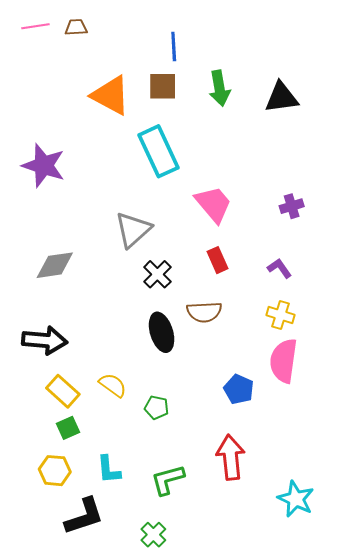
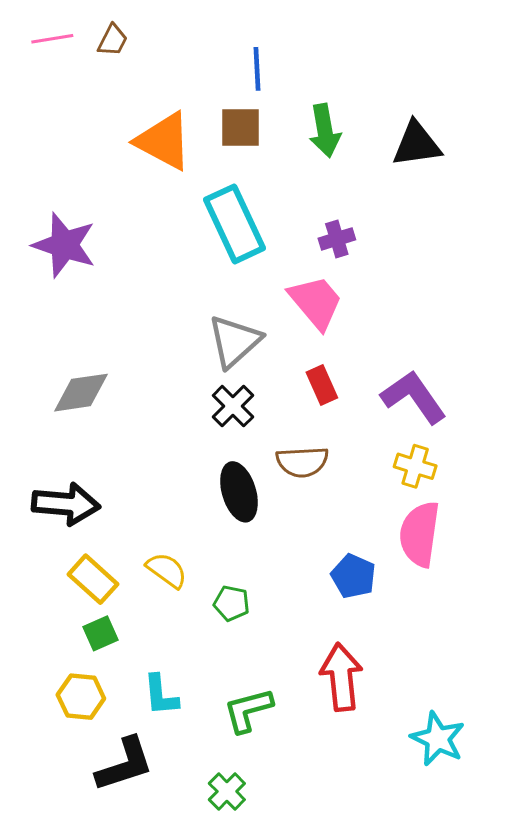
brown trapezoid: (76, 27) -> (113, 40), turned 120
purple cross: (292, 206) -> (337, 239), moved
gray triangle: (133, 230) -> (234, 341), moved
purple L-shape: (279, 268) -> (414, 397), size x1.8

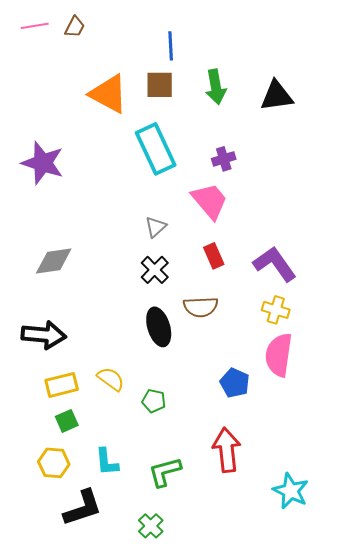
gray triangle: (234, 341) -> (156, 227), size x0.6
yellow rectangle: (93, 579) -> (62, 385), turned -56

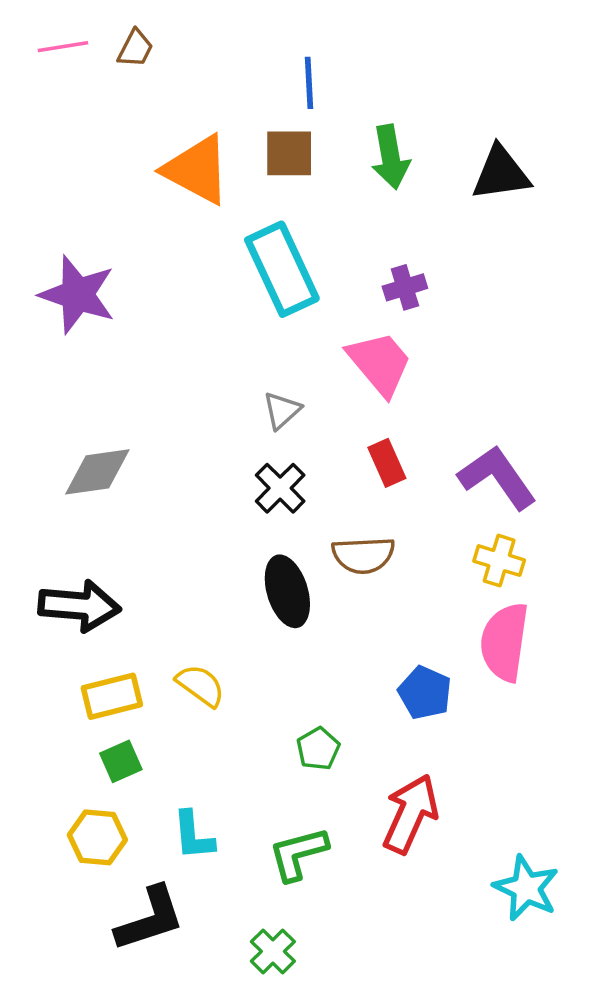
green pentagon: (154, 401) -> (318, 749), moved, turned 30
red arrow: (227, 450) -> (410, 814), turned 30

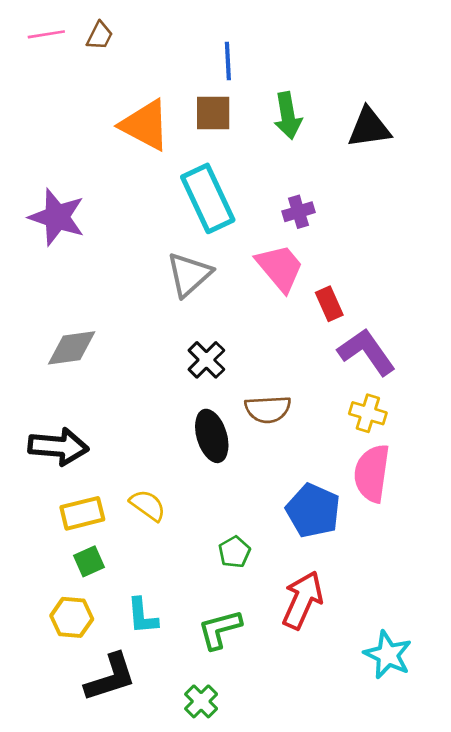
gray triangle: (282, 410) -> (189, 274), moved, size x1.6
red rectangle: (387, 463) -> (329, 304), moved
blue pentagon: (425, 693) -> (313, 511), size x1.4

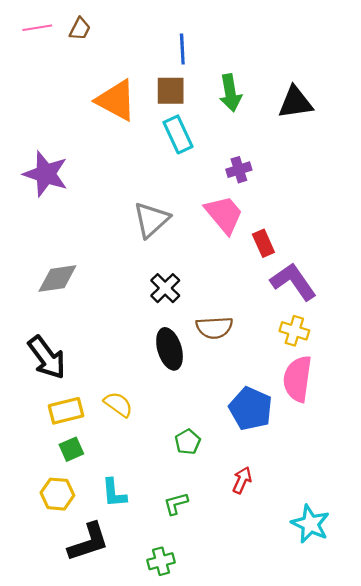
cyan rectangle: (208, 198) -> (178, 134), moved, size x0.7
black arrow: (58, 447) -> (47, 357), turned 48
red arrow: (302, 600) -> (242, 480), size x0.6
green L-shape: (220, 629) -> (176, 504), size x0.7
green cross: (201, 701) -> (161, 561), turned 30

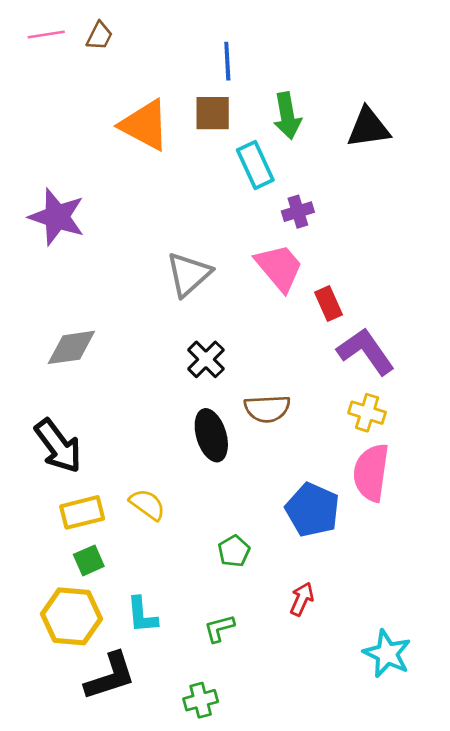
cyan rectangle: (178, 134) -> (255, 165), moved
yellow hexagon: (57, 494) -> (71, 616), size x1.4

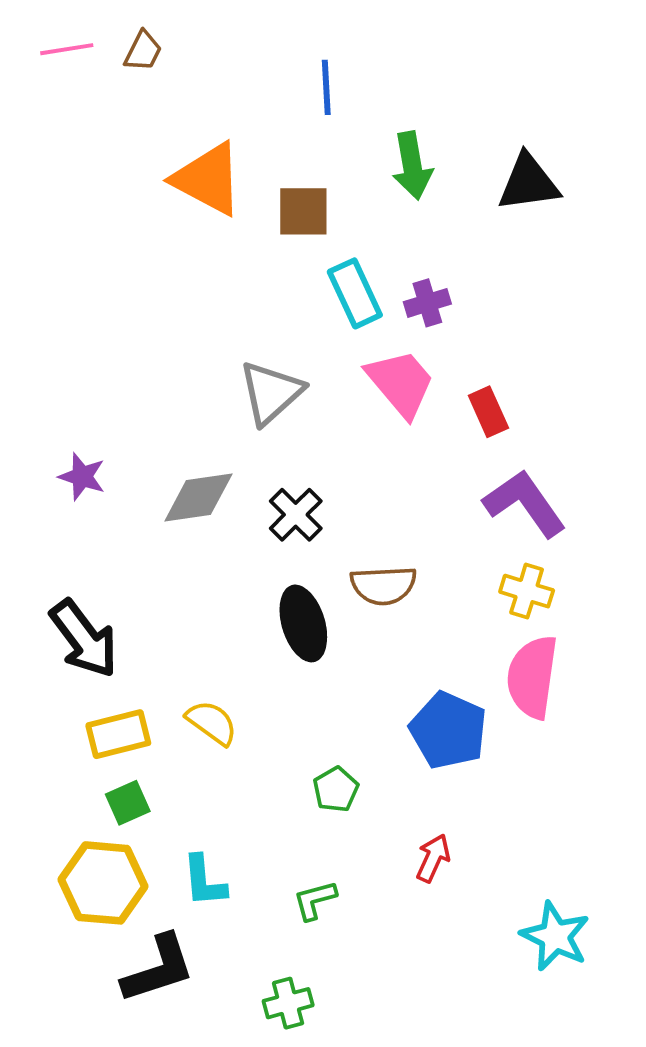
brown square: (213, 113) -> (303, 211), moved
cyan rectangle: (255, 165) -> (355, 293), moved
purple star: (57, 217) -> (82, 477), moved, size x0.6
red rectangle: (328, 303) -> (488, 412), moved
gray diamond: (71, 347) -> (198, 498), moved

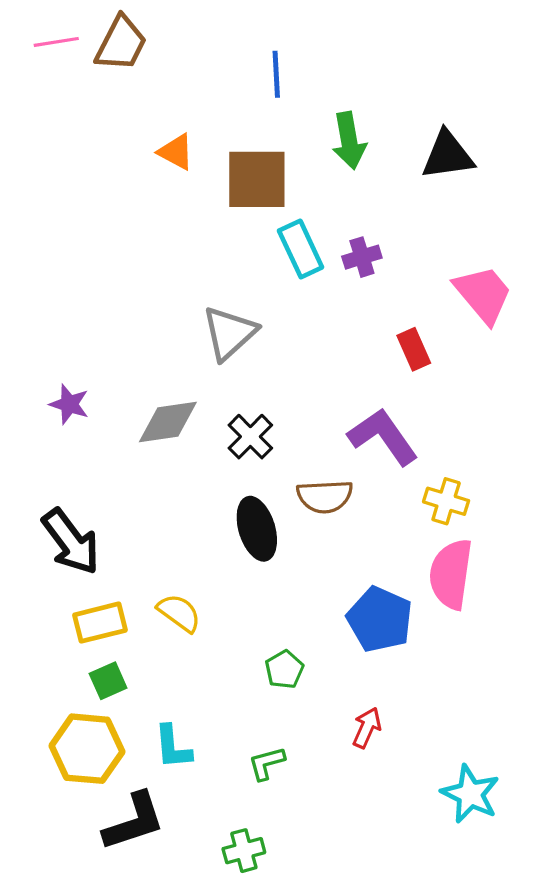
brown trapezoid: (143, 51) -> (121, 44), size x1.6
orange triangle: (208, 179) -> (176, 152), size x0.6
brown square: (303, 211) -> (257, 179), size x1.4
pink trapezoid: (401, 383) -> (483, 294), moved
purple L-shape: (525, 503) -> (383, 437), moved

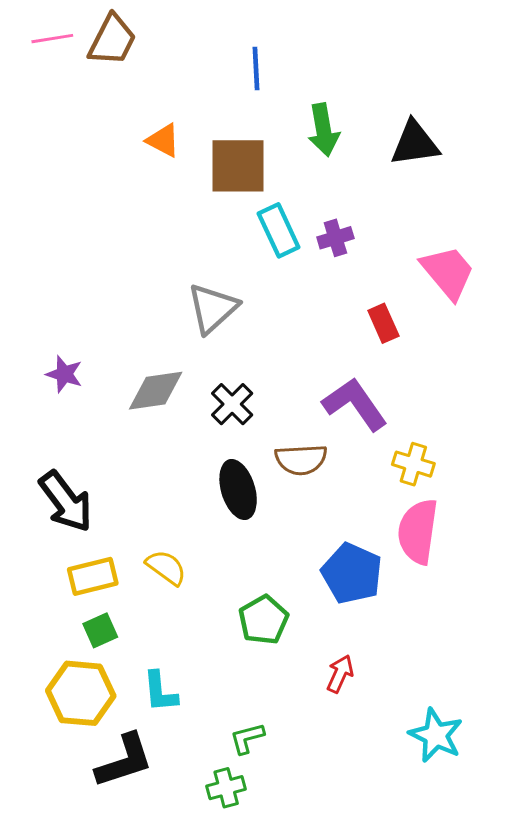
green pentagon: (284, 669) -> (264, 620), size x1.4
green L-shape: (267, 763) -> (247, 738), moved

